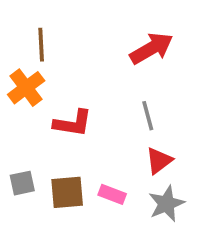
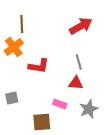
red triangle: (159, 161) -> (76, 83), moved, turned 42
brown square: (67, 192) -> (42, 122), moved

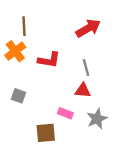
red L-shape: (39, 66) -> (49, 60), moved
gray square: (12, 98) -> (19, 96), moved, turned 32

